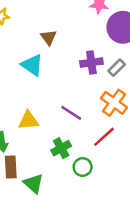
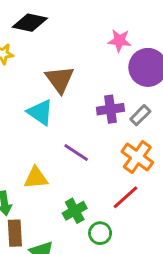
brown triangle: (49, 37) -> (60, 79), size x1.5
purple line: (71, 113) -> (76, 153), moved

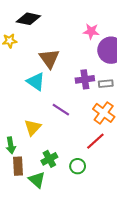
gray rectangle: (140, 115) -> (106, 84), turned 40
yellow triangle: (36, 178) -> (33, 128), turned -42
green cross: (75, 211) -> (49, 159), moved

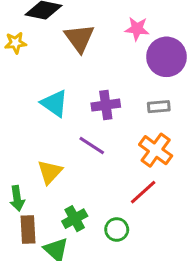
brown triangle: (49, 59) -> (79, 38), moved
purple cross: (85, 79) -> (106, 105), moved

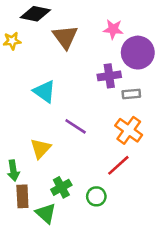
purple cross: (106, 105) -> (109, 76), moved

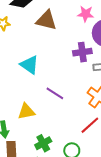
brown triangle: (65, 37) -> (46, 20), turned -40
yellow triangle: (41, 148) -> (26, 111), turned 36

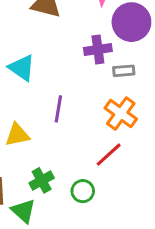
purple line: (55, 93) -> (58, 109), turned 66

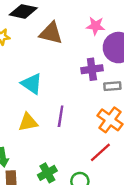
yellow triangle: (17, 135) -> (28, 122), moved

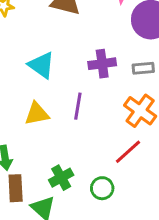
purple cross: (92, 69) -> (102, 64), moved

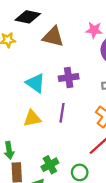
purple cross: (102, 64) -> (69, 78), moved

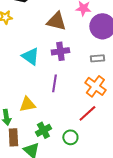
brown triangle: (53, 37) -> (56, 21), moved
yellow triangle: (32, 118) -> (27, 104), moved

